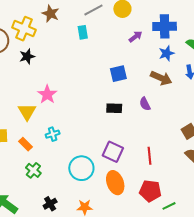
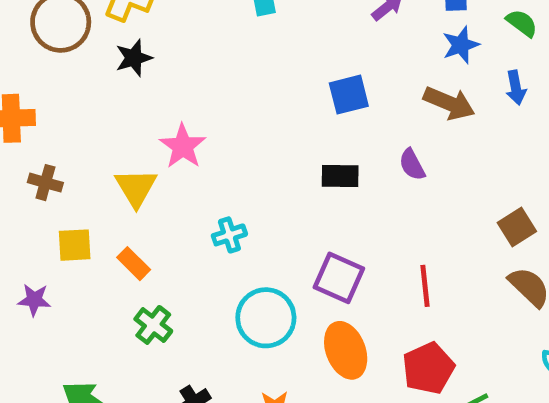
cyan cross: (53, 134) -> (229, 235), moved
red pentagon: (150, 191) -> (428, 368), turned -30

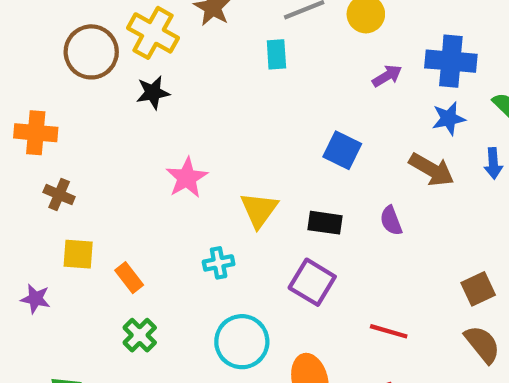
blue square: (349, 95) -> (342, 150), turned 33
yellow triangle: (136, 188) -> (259, 210), moved
purple square: (339, 278) -> (312, 282), moved
red line: (425, 286) -> (389, 331), turned -75

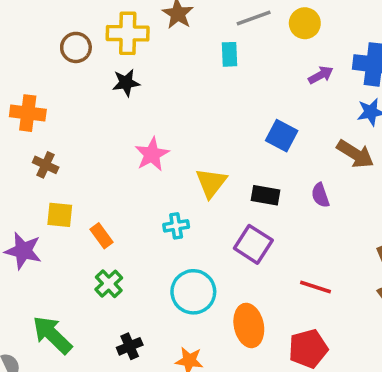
yellow cross: (153, 33) -> (128, 33), turned -30
brown circle: (91, 52) -> (76, 47), size x0.7
purple star: (35, 299) -> (23, 251), size x1.5

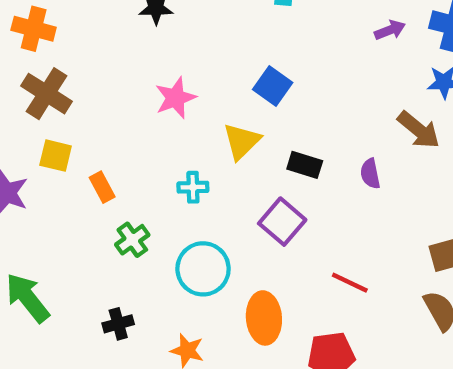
blue square: (282, 136) -> (273, 86), moved
brown cross: (46, 165) -> (47, 94), size x1.6
green cross: (109, 284) -> (132, 240), moved

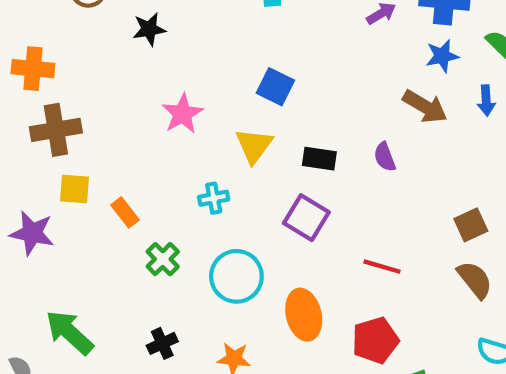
brown cross: (47, 94) -> (56, 130), turned -33

